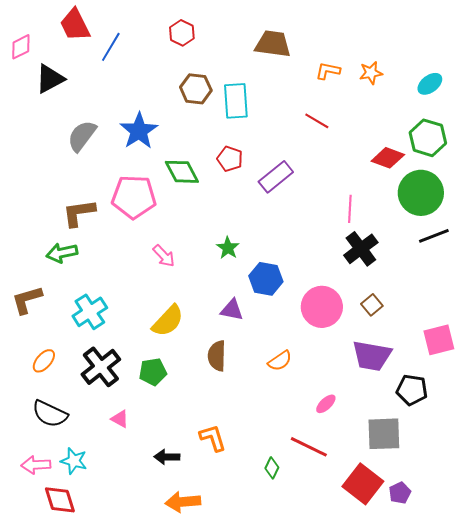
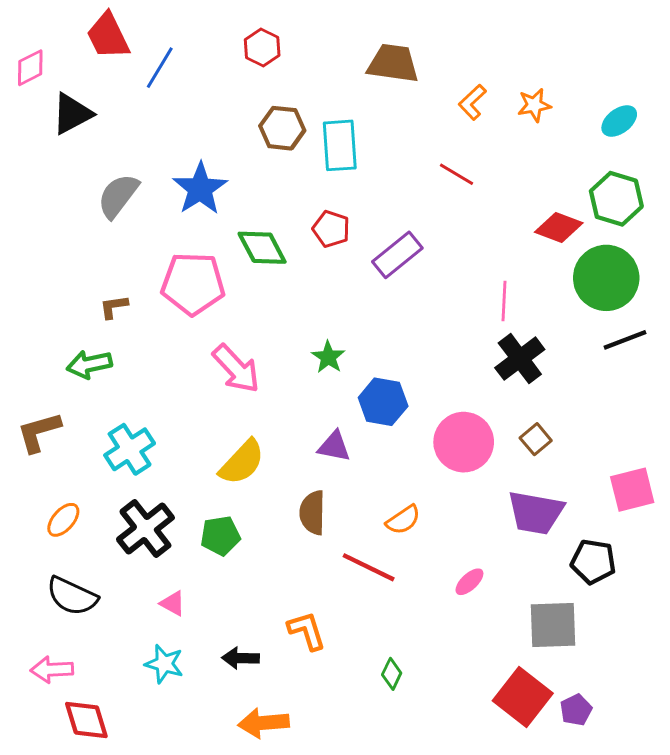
orange L-shape: (328, 71) -> (472, 102), turned -55
brown L-shape: (79, 213) -> (114, 307), size x0.6
pink arrow: (164, 256) -> (236, 369), size x1.5
red line: (309, 447) -> (369, 567), moved
cyan star: (74, 461) -> (164, 664), moved

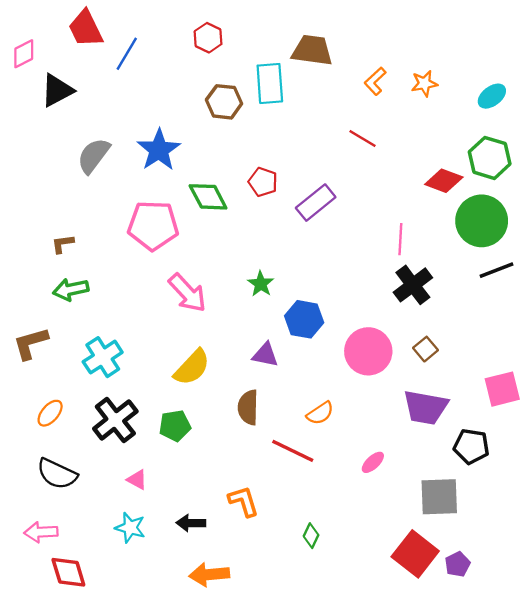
cyan rectangle: (340, 145) -> (270, 83), moved
brown L-shape: (114, 307) -> (63, 244), moved

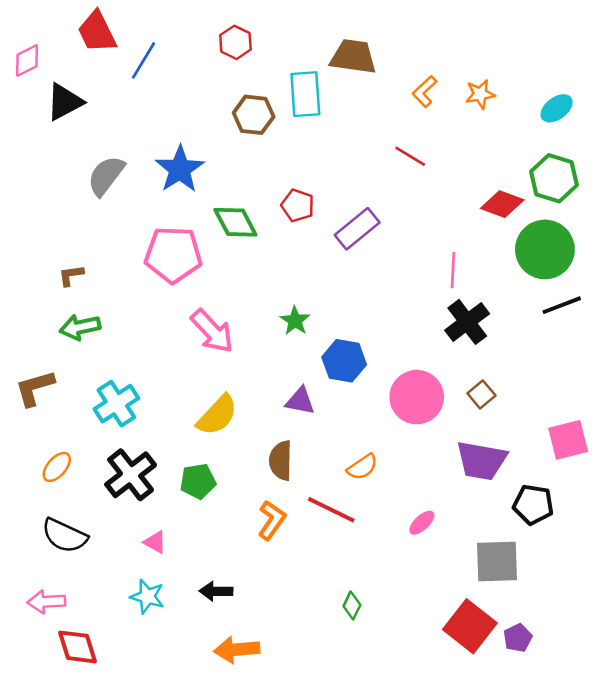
orange L-shape: (244, 501) -> (272, 520), moved, turned 52

